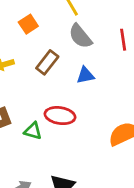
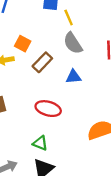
orange square: (28, 24) -> (23, 44), moved, turned -35
green triangle: (33, 131) -> (40, 143), moved

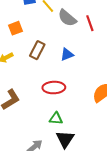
gray semicircle: (73, 43) -> (67, 18), moved
orange square: (23, 44) -> (15, 28), moved, turned -32

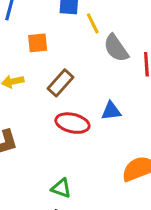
blue triangle: (67, 54) -> (111, 111), moved
red ellipse: (54, 88) -> (72, 123), moved

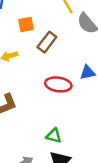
brown rectangle: (61, 83) -> (47, 42), moved

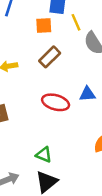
orange square: (26, 24) -> (44, 25), moved

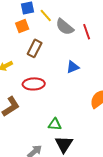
red ellipse: (56, 102) -> (34, 84), moved

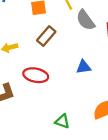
green triangle: (55, 124) -> (62, 121), moved

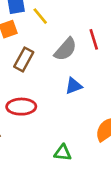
gray semicircle: (86, 20) -> (65, 49), moved, turned -90

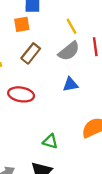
yellow line: (40, 16) -> (72, 26), moved

